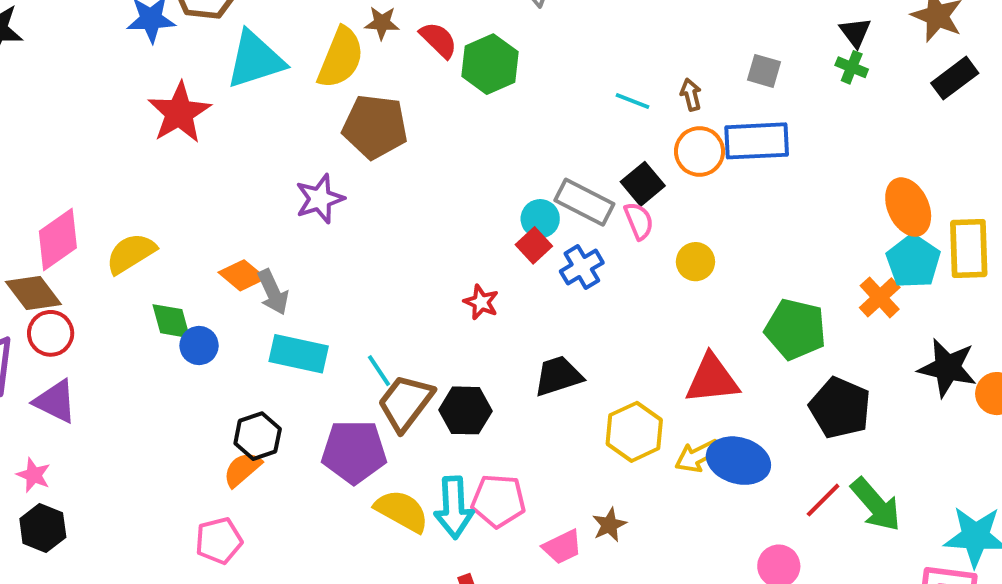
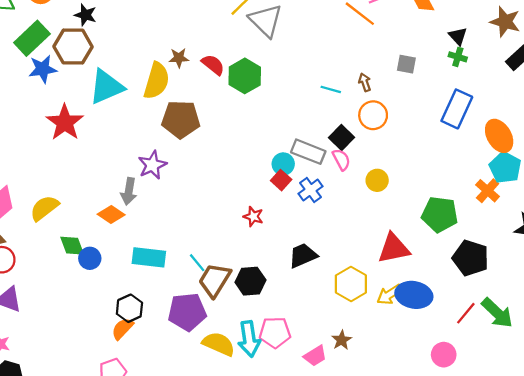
blue rectangle: (757, 141) -> (457, 109), moved, turned -57
gray arrow: (273, 292) -> (129, 191), moved, turned 40

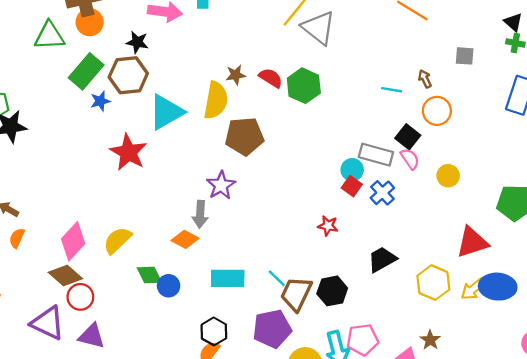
blue star: (43, 69) -> (100, 101), size x0.7

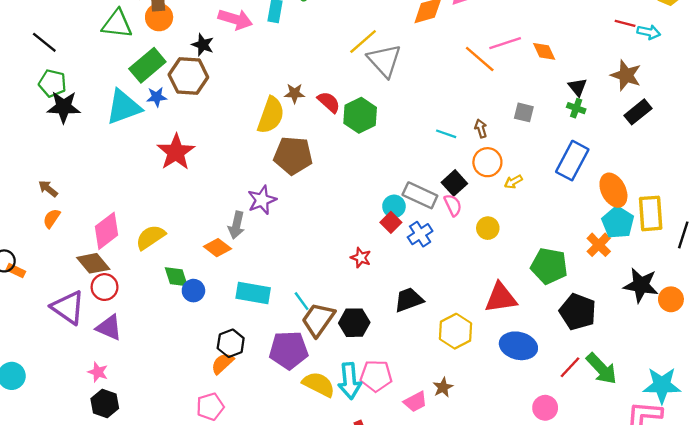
cyan triangle: (166, 112) -> (124, 107), moved
yellow arrow: (473, 289) -> (513, 182), moved, size x0.7

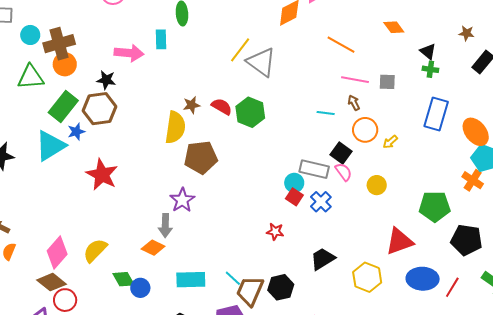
pink line: (505, 43) -> (355, 80), moved, turned 40
brown star: (626, 75) -> (467, 33), size x0.6
red line: (570, 367) -> (452, 287), moved

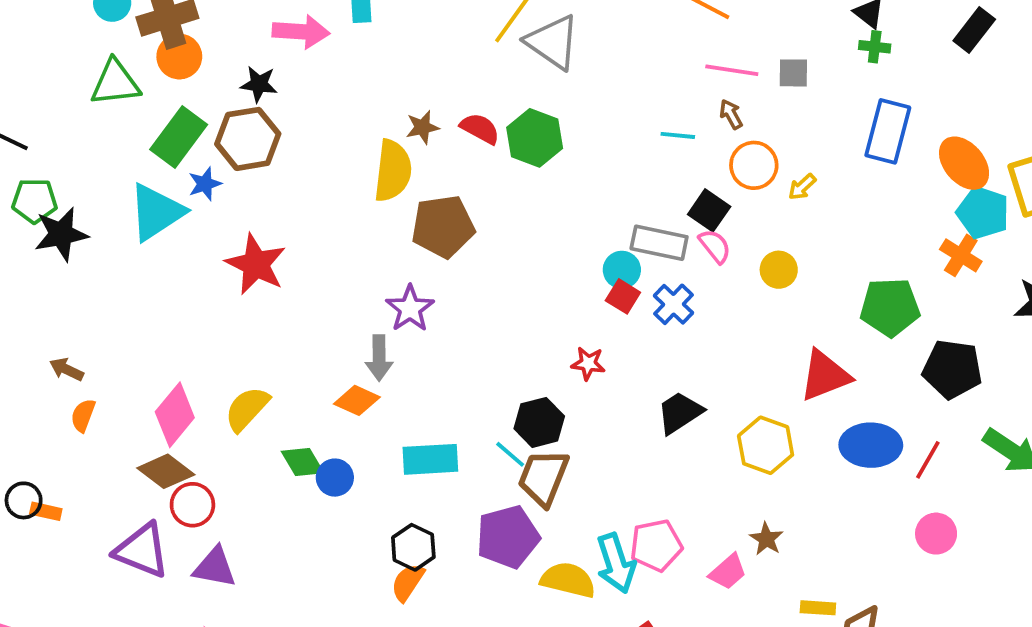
black hexagon: (281, 287) -> (539, 422), moved

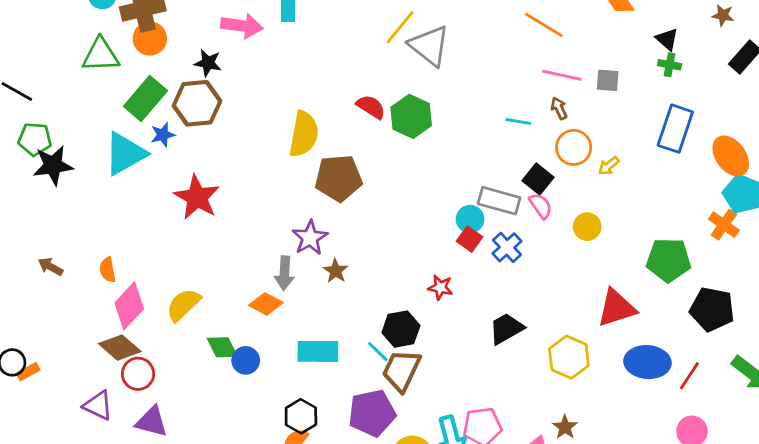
brown star: (422, 127) -> (336, 271), moved, turned -30
orange semicircle: (83, 415) -> (108, 270), moved, turned -35
orange rectangle: (46, 511) -> (28, 372), turned -45
purple triangle: (142, 550) -> (98, 406), size x0.7

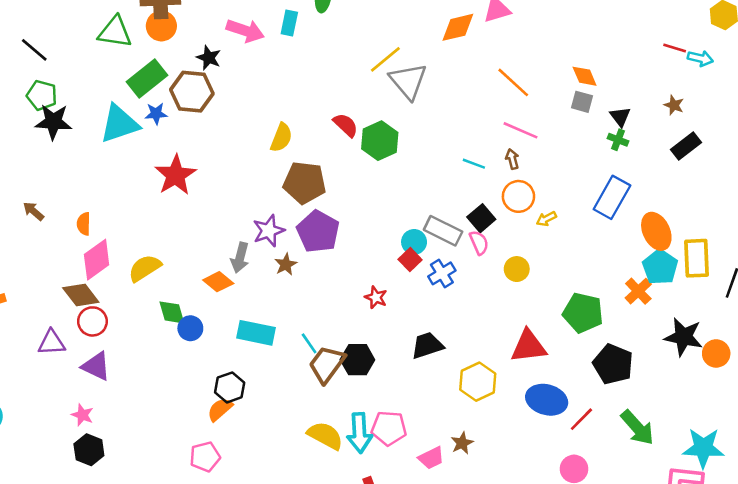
gray square: (608, 80) -> (582, 102), moved
yellow semicircle: (304, 134) -> (281, 138), size x0.7
black hexagon: (401, 329) -> (357, 360), moved
purple triangle: (98, 406) -> (52, 343), turned -40
purple pentagon: (372, 413) -> (318, 232), moved, turned 30

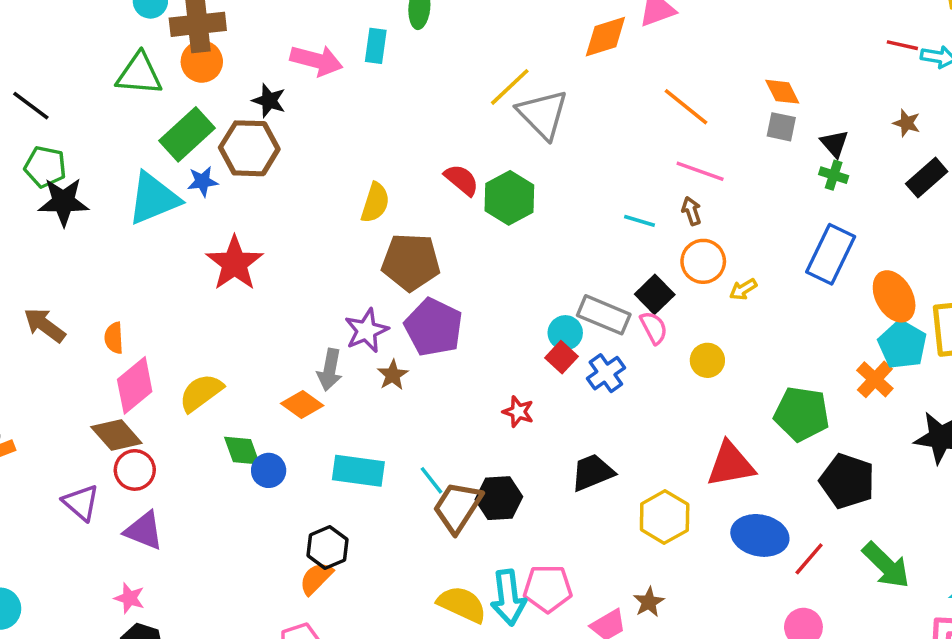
brown arrow: (33, 211) -> (45, 325), size x1.4
purple triangle: (52, 343) -> (81, 503), turned 48

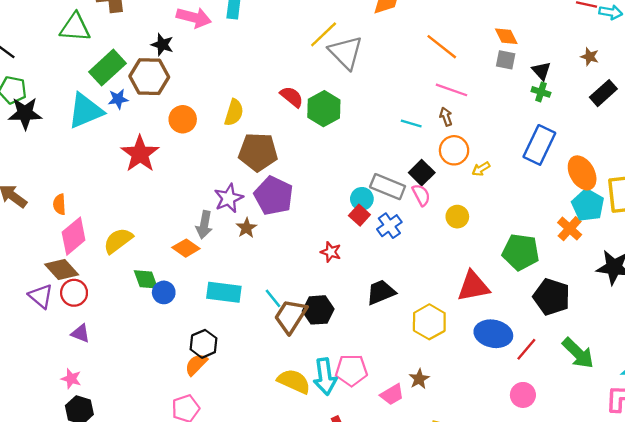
orange circle: (202, 62) -> (183, 119), moved
purple triangle: (81, 503) -> (41, 296), moved
purple triangle: (144, 531) -> (80, 333), size x0.7

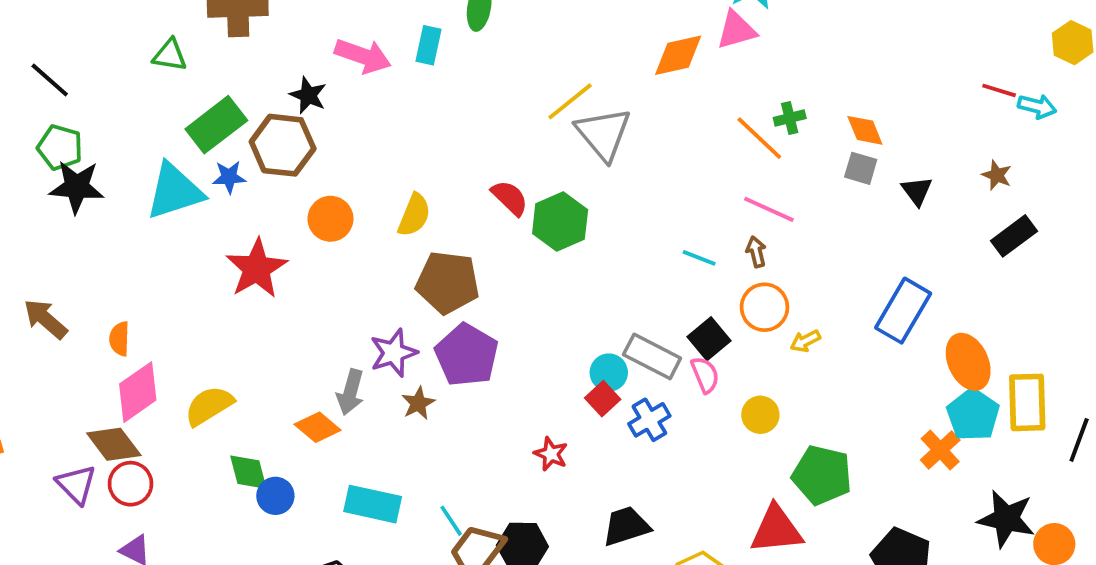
green triangle: (75, 27) -> (170, 55), size x0.7
green cross: (541, 92) -> (790, 118), moved, turned -36
green pentagon: (521, 252) -> (822, 475), moved

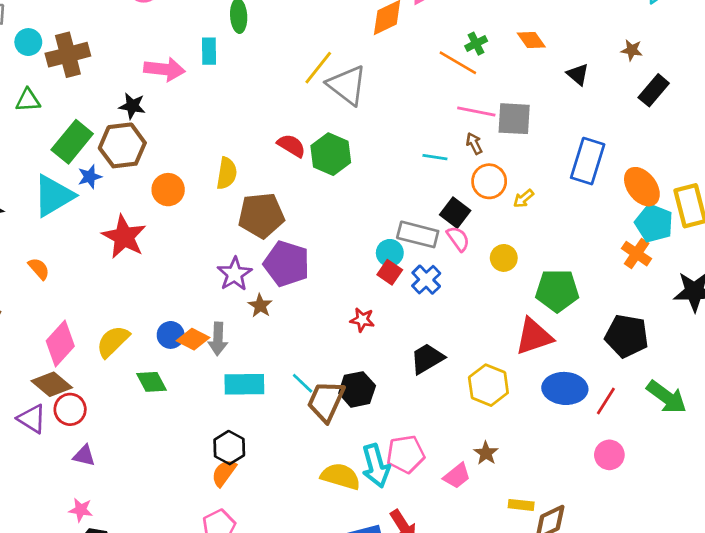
gray square: (861, 168) -> (514, 119), moved, size x1.5
orange semicircle: (119, 339) -> (39, 269), moved, turned 150
gray arrow: (350, 392) -> (218, 339), moved
blue circle: (275, 496) -> (171, 335), moved

